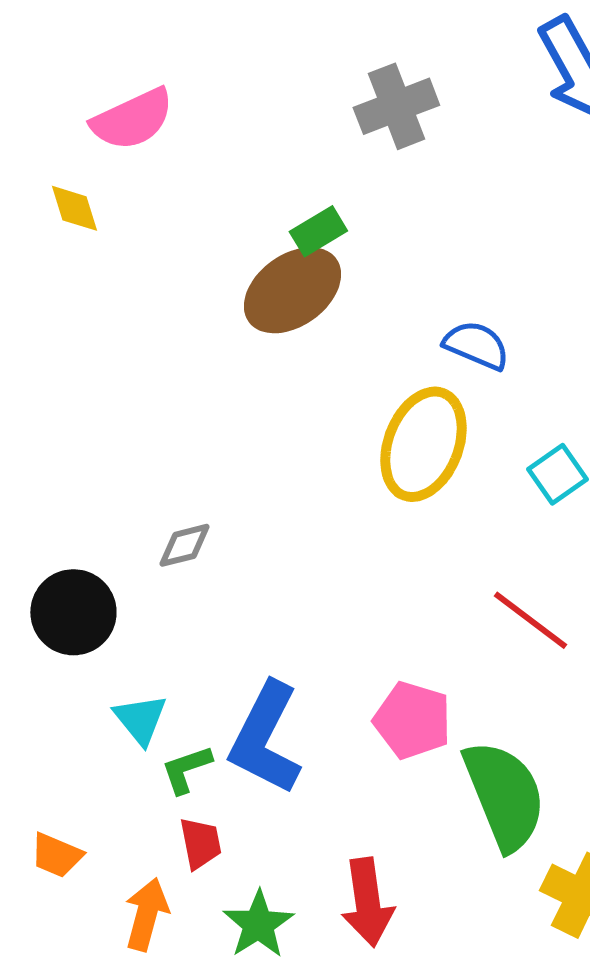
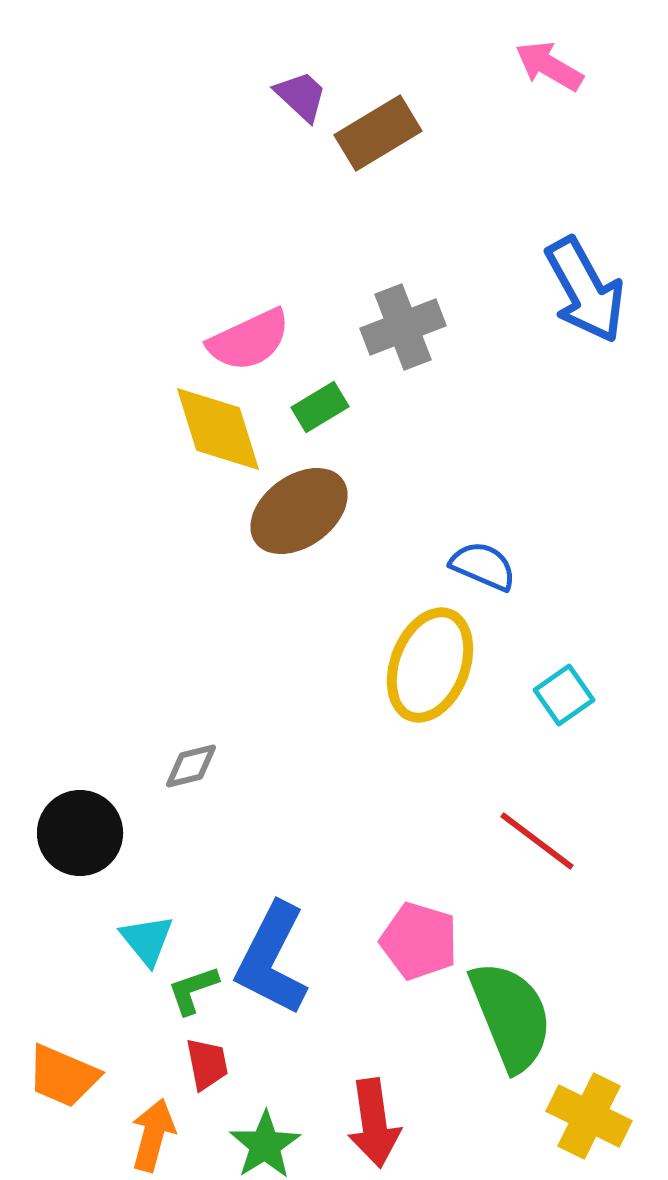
pink semicircle: (132, 119) -> (249, 340), moved
yellow diamond: (74, 208) -> (218, 429), moved, size x1.8
green rectangle: (318, 231) -> (320, 407), moved
orange trapezoid: (56, 855) -> (63, 1076), size x1.4

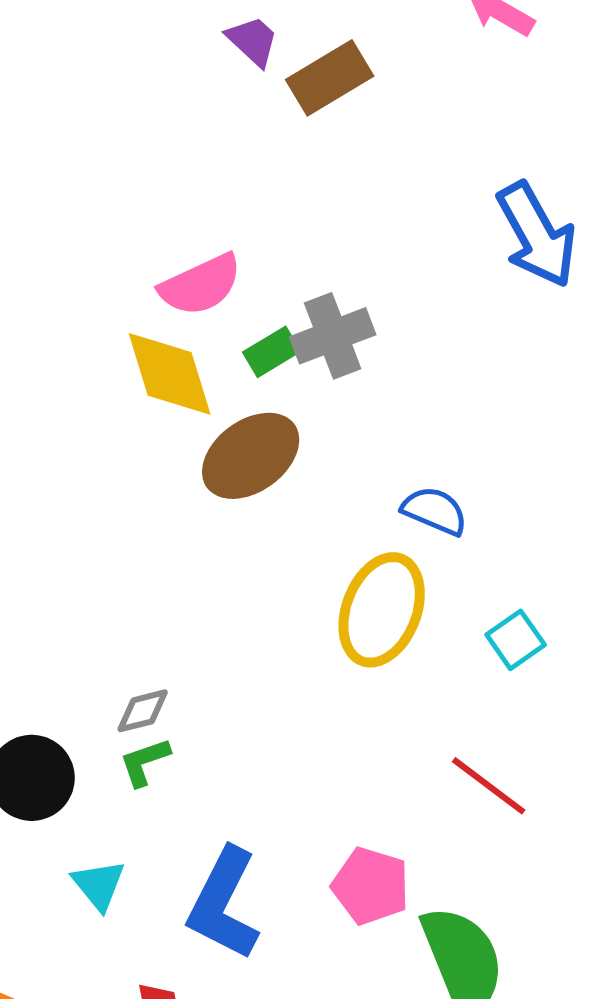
gray cross: (403, 327) -> (333, 336), moved
green L-shape: (193, 990) -> (145, 762), moved

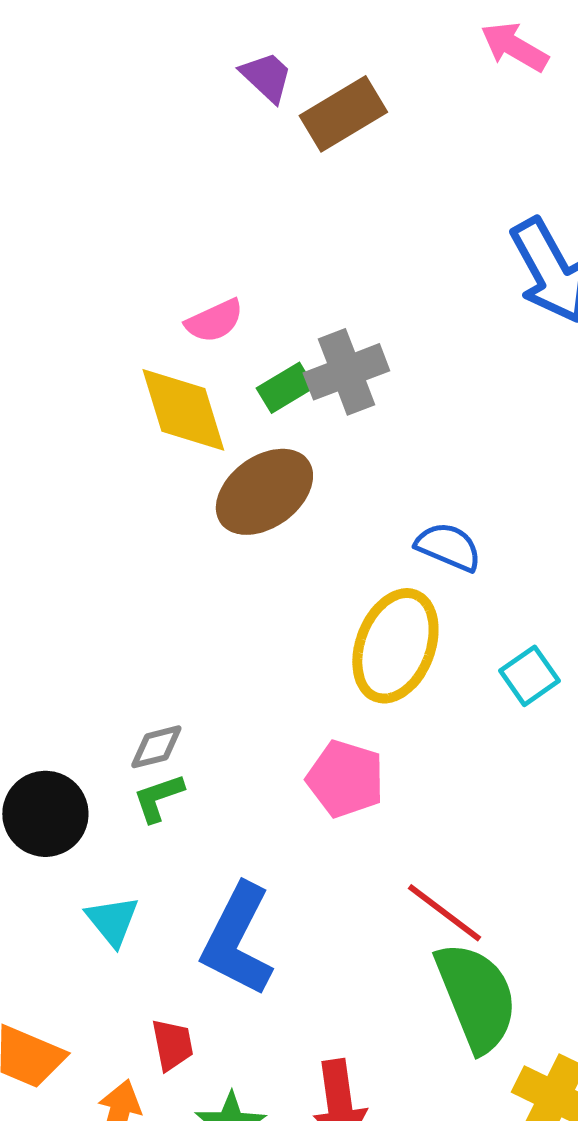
pink semicircle: (201, 285) -> (214, 321), size x0.7
red line: (489, 786) -> (444, 913), moved
pink pentagon: (371, 886) -> (345, 779), moved

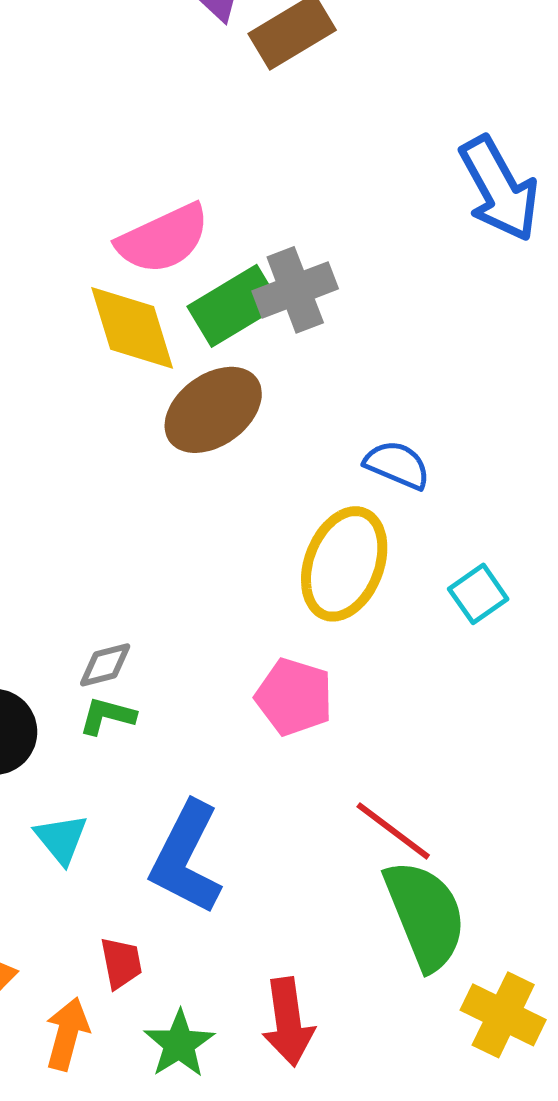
pink semicircle: (214, 321) -> (163, 239), size x1.6
green rectangle: (285, 388) -> (234, 306), size x1.6
green L-shape: (158, 798) -> (107, 716), turned 34

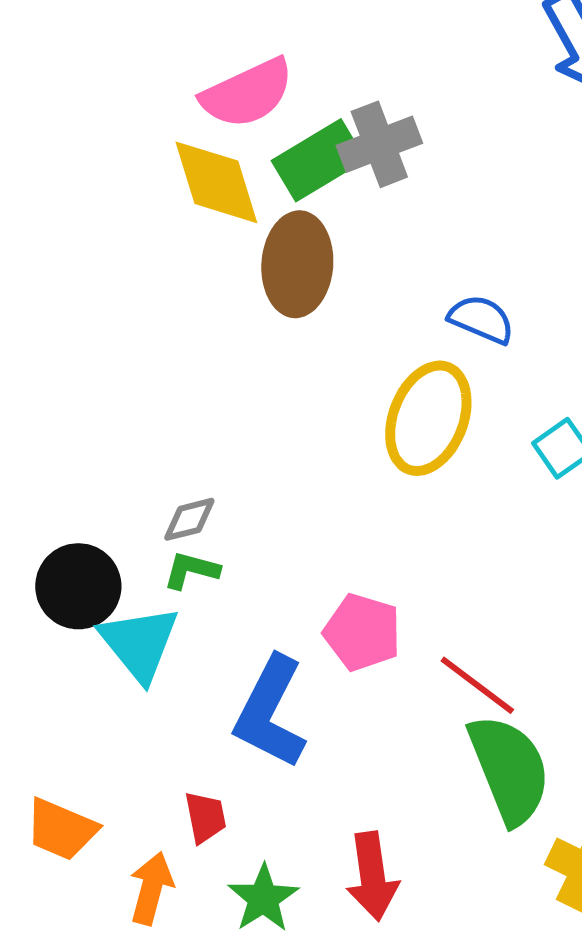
brown ellipse: (213, 410) -> (297, 264), turned -50
pink pentagon: (294, 697) -> (362, 632), moved
cyan triangle: (61, 839) -> (139, 643), moved, size x1.5

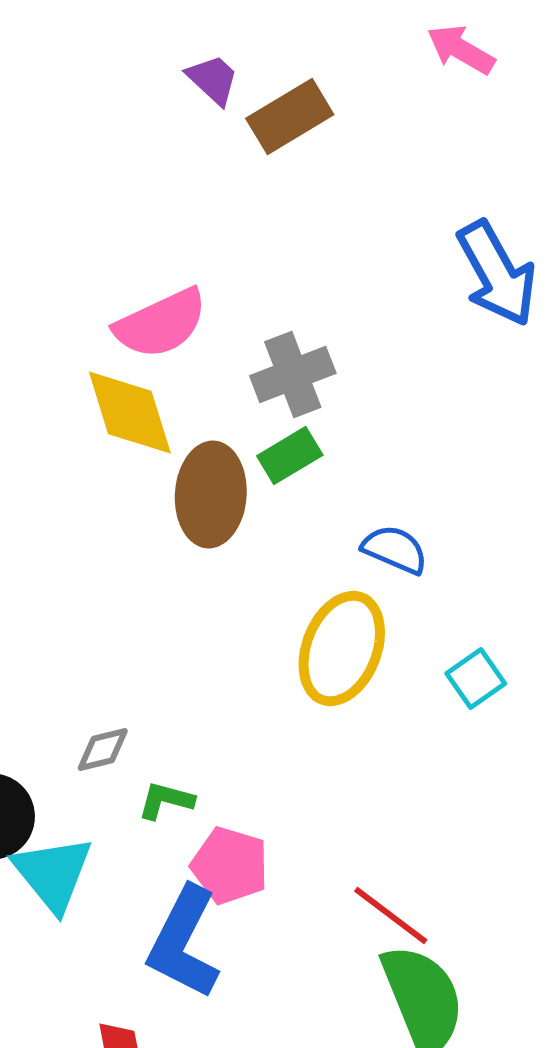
green rectangle: (318, 160) -> (290, 456), moved, size x0.7
green L-shape: (191, 570) -> (166, 800), moved
pink pentagon: (362, 632) -> (230, 866), moved

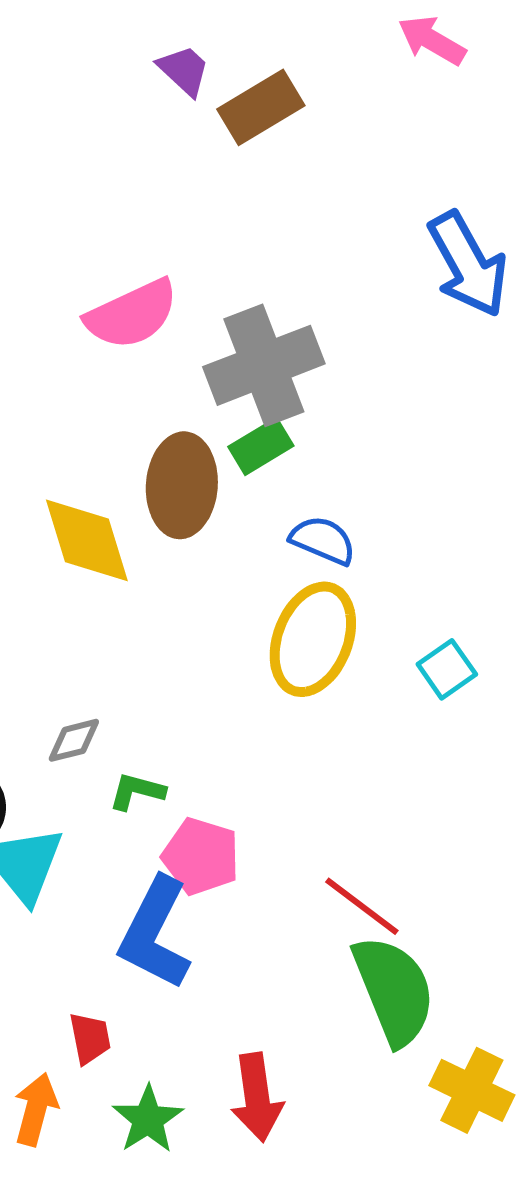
gray cross: (293, 374) -> (264, 365), size x1.4
yellow diamond: (130, 412) -> (87, 540), moved
blue semicircle: (395, 550) -> (323, 540), moved

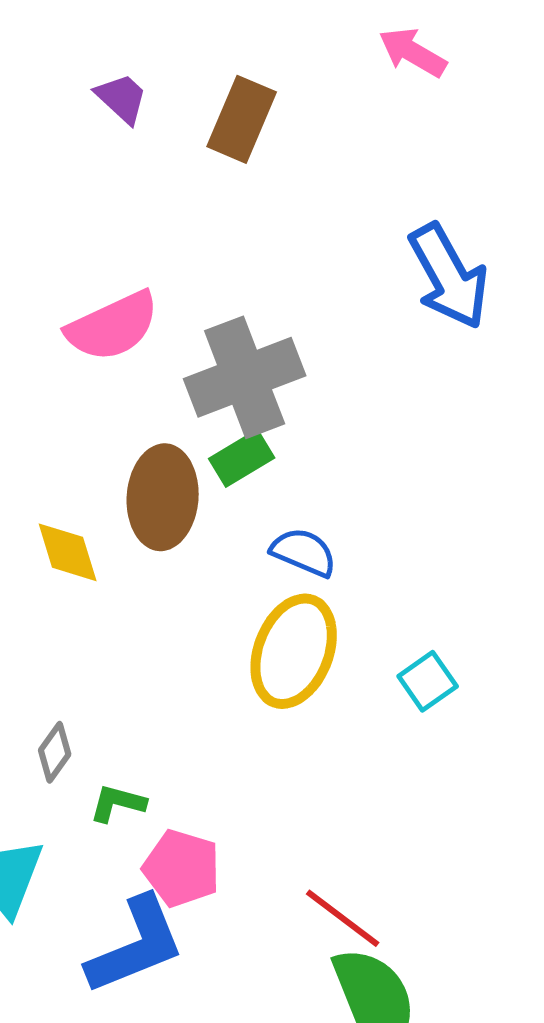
purple trapezoid: (184, 70) -> (122, 98), moved
brown rectangle: (261, 107) -> (242, 119), turned -36
yellow diamond: (87, 540) -> (68, 552), size x0.7
gray diamond: (74, 740) -> (55, 752), turned -40
blue L-shape: (155, 933) -> (136, 945), turned -139

